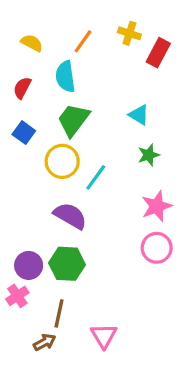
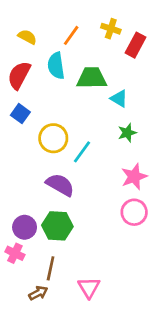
red semicircle: (22, 88) -> (19, 75), size x1.5
green trapezoid: (73, 120) -> (92, 78), moved, turned 52
pink cross: (17, 296) -> (15, 253), turned -30

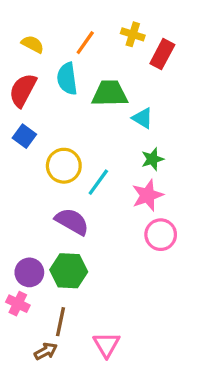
pink star: (134, 177) -> (148, 195), moved
pink circle: (134, 212) -> (161, 235), moved

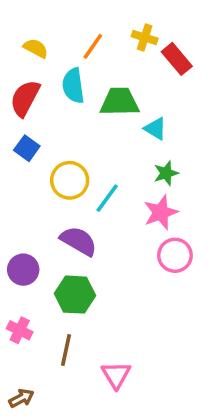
red rectangle: (162, 54) -> (177, 59), turned -68
purple circle: (29, 272) -> (23, 270), moved
brown arrow: (46, 351) -> (21, 398), moved

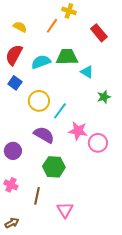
yellow cross: (145, 37) -> (69, 11), moved
cyan semicircle: (73, 86) -> (41, 62), moved, turned 78
green star: (166, 173) -> (104, 97), moved
pink star: (161, 212) -> (78, 131), moved, turned 30
green hexagon: (75, 295) -> (54, 167), moved

